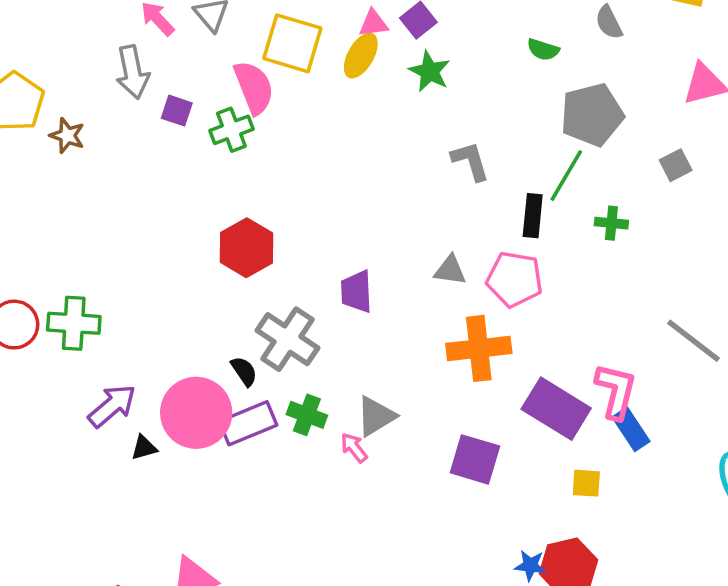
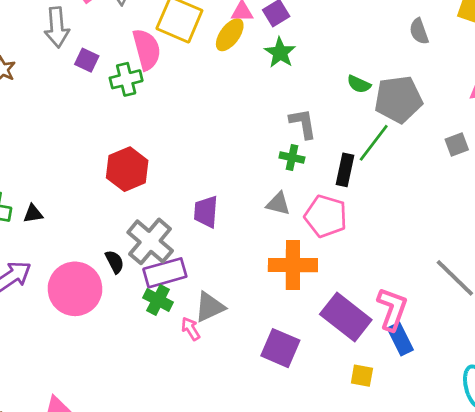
green semicircle: (543, 50) -> (359, 84), moved
green cross: (611, 223) -> (292, 158), moved
purple rectangle: (248, 423) -> (165, 273), moved
black triangle: (144, 448) -> (33, 214), moved

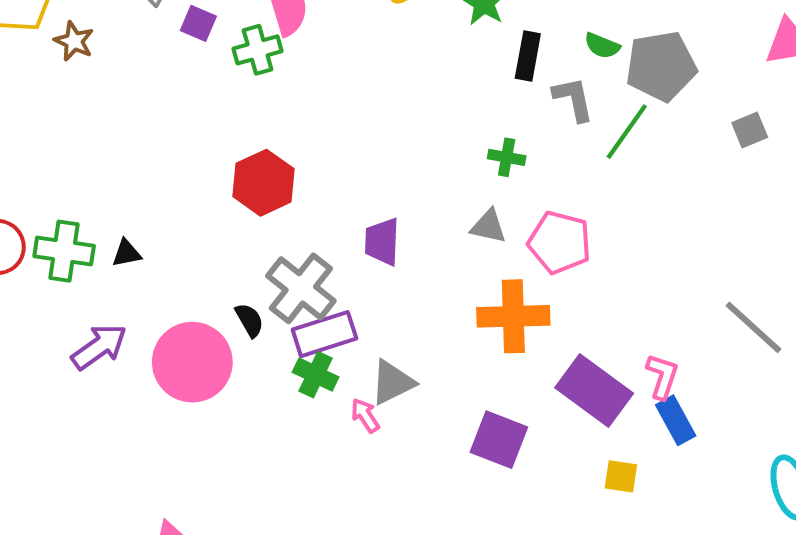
gray L-shape: (303, 124) -> (573, 99), moved
black rectangle: (345, 170) -> (528, 56), moved
pink L-shape: (392, 309) -> (662, 376), size x0.7

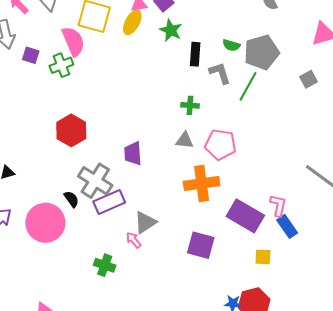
green cross: (316, 375) -> (105, 265), moved

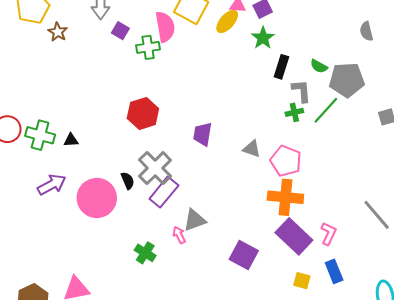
green cross: (190, 105) -> (294, 112), moved, turned -30
purple trapezoid: (133, 153) -> (203, 134), moved
orange cross: (202, 184) -> (285, 197), moved
purple rectangle: (109, 202) -> (164, 192), turned -40
blue rectangle: (287, 226) -> (334, 271), moved

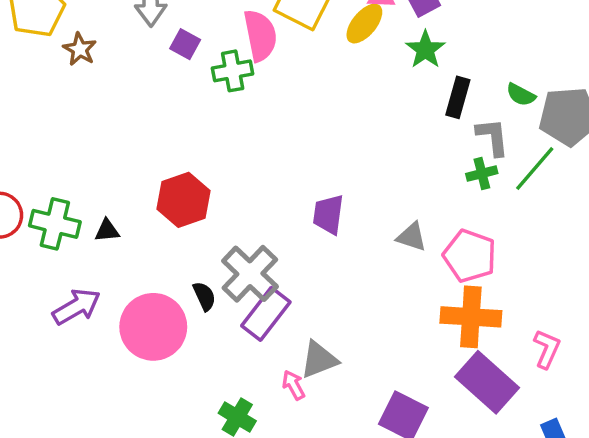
red hexagon: (143, 113) -> (183, 200), moved
pink L-shape: (329, 234) -> (547, 349), moved

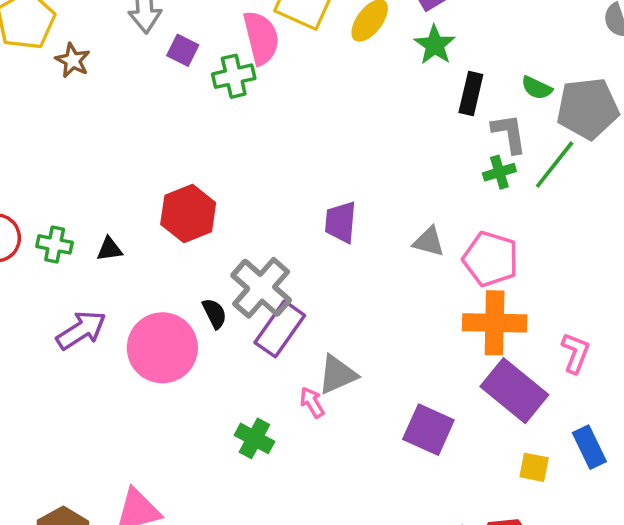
green cross: (55, 224) -> (55, 244), size x0.7

